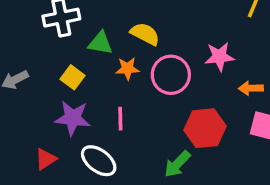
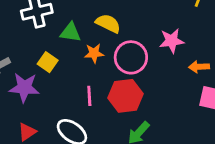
purple star: (73, 118) -> (24, 87), moved
red hexagon: (205, 128) -> (125, 96), moved

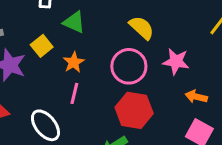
yellow semicircle: (108, 23) -> (142, 28), moved
orange star: (94, 53) -> (74, 62), moved, turned 30
red hexagon: (125, 96) -> (134, 110), moved

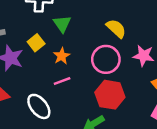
green triangle: (74, 22) -> (62, 24), turned 30
pink line: (74, 93) -> (62, 81), turned 56

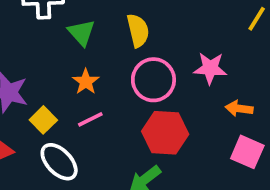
yellow semicircle: (116, 28) -> (138, 30), moved, turned 40
yellow square: (36, 43) -> (43, 120), moved

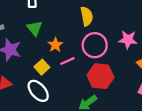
green triangle: (81, 33) -> (34, 28), moved
pink line: (90, 119) -> (67, 61), moved
yellow square: (43, 120) -> (42, 67), moved

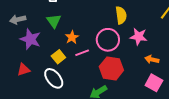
yellow semicircle: (87, 16) -> (121, 15), moved

